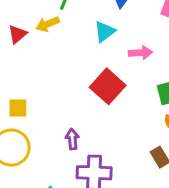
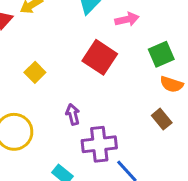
yellow square: (18, 108) -> (35, 72), moved, turned -36

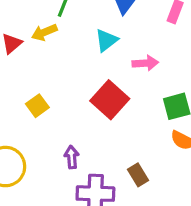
brown rectangle: (162, 119) -> (138, 175), moved

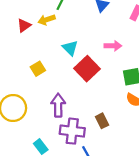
cyan triangle: (106, 40) -> (70, 48), moved, turned -42
purple arrow: (72, 157) -> (58, 105), size x1.5

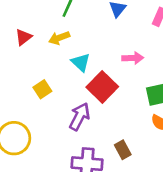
yellow arrow: (47, 20) -> (59, 38), moved
purple arrow: (58, 105) -> (80, 117), moved, turned 30

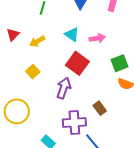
yellow arrow: (59, 38) -> (37, 41), moved
cyan triangle: (81, 62) -> (72, 35), moved

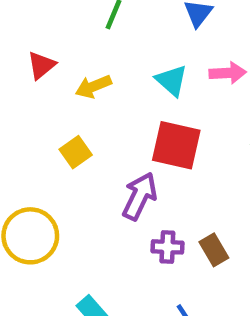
pink arrow: (97, 38) -> (228, 73), moved
red square: (77, 63) -> (176, 145), turned -30
purple cross: (74, 123) -> (167, 247), moved, size x0.6

